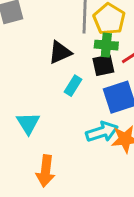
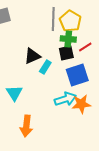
black triangle: (60, 52) -> (32, 56), moved

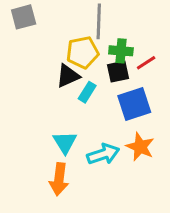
yellow pentagon: (70, 21) -> (83, 52), moved, turned 30
cyan triangle: (14, 93) -> (65, 142), moved
cyan arrow: (65, 99) -> (103, 154), moved
orange star: (81, 104) -> (140, 147), turned 30

